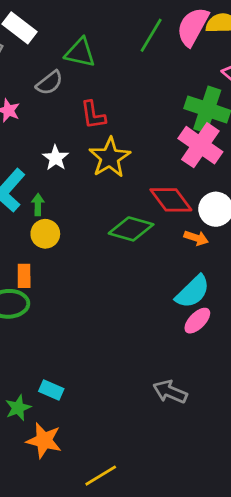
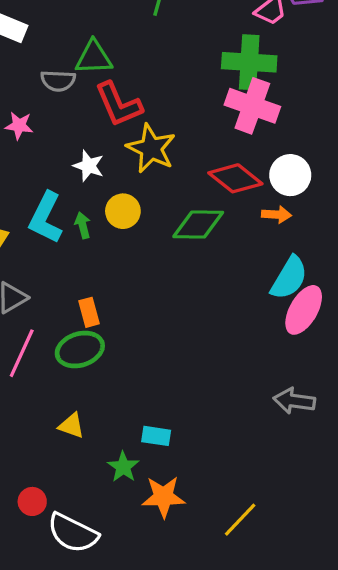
green triangle: (80, 53) -> (94, 58), moved
gray semicircle: (49, 83) -> (58, 81), turned 56
red L-shape: (93, 115) -> (119, 104), size x1.4
yellow circle: (45, 234) -> (123, 211), moved
pink ellipse: (197, 321) -> (304, 310), size x1.4

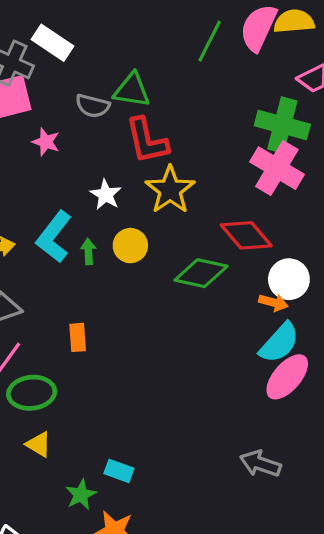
white circle: (290, 175) -> (289, 279), moved
orange arrow: (277, 215) -> (273, 302), moved
green ellipse: (80, 349) -> (32, 393), moved

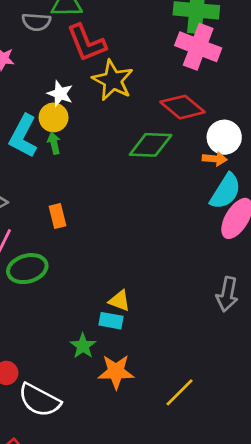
yellow circle: (130, 246) -> (54, 117), moved
yellow triangle: (39, 444) -> (119, 301), moved
gray arrow: (260, 464) -> (227, 294), turned -88

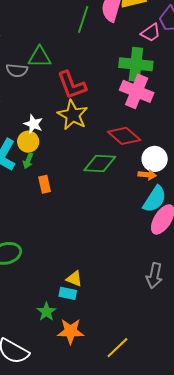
red L-shape: (86, 43) -> (72, 85), moved
green arrow: (54, 143) -> (28, 161), turned -147
orange rectangle: (57, 216) -> (45, 184), moved

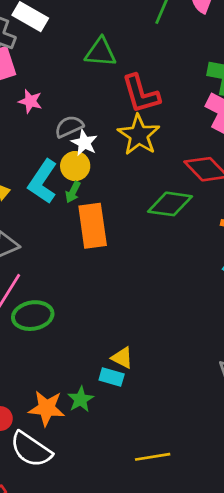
gray semicircle: (17, 70) -> (69, 127), moved, turned 145
orange rectangle: (45, 184) -> (93, 226), size x1.8
orange star: (71, 331) -> (47, 408), moved
yellow line: (117, 348) -> (153, 457), moved, turned 30

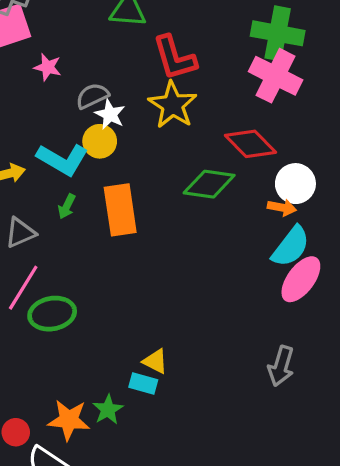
cyan L-shape: (43, 182) -> (62, 159), turned -93
green arrow: (73, 192) -> (67, 206), moved

